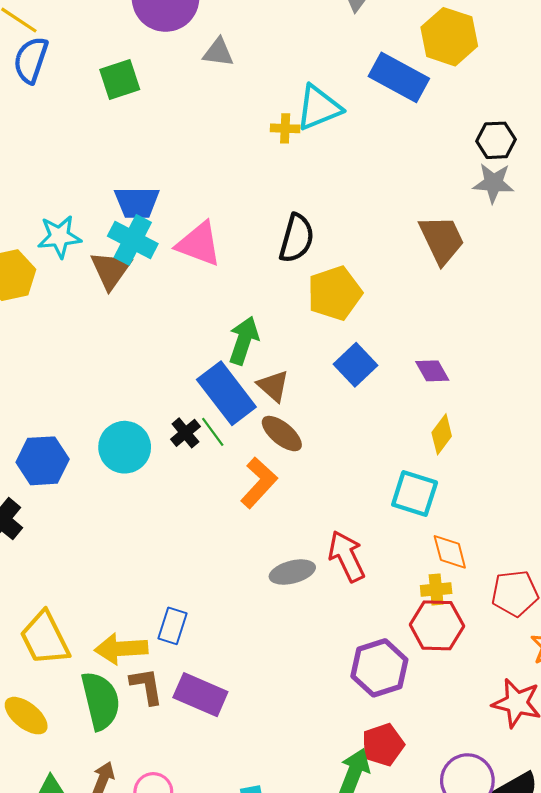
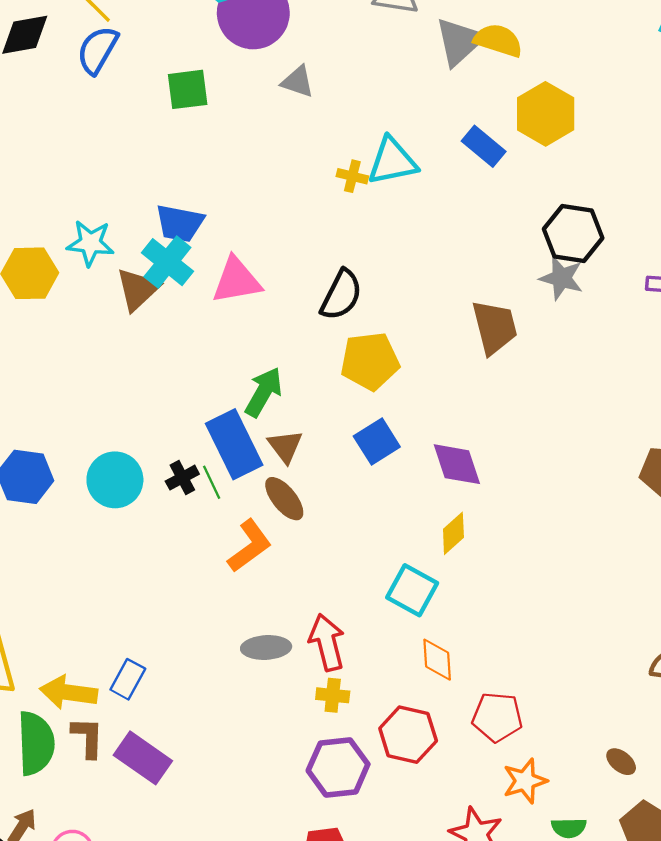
blue rectangle: (399, 77) -> (484, 146), size x0.7
black hexagon: (496, 140) -> (573, 233), size x1.4
pink triangle: (199, 244) -> (237, 280), turned -42
purple diamond: (432, 371) -> (457, 464), size x1.4
yellow cross: (436, 589) -> (333, 695), moved

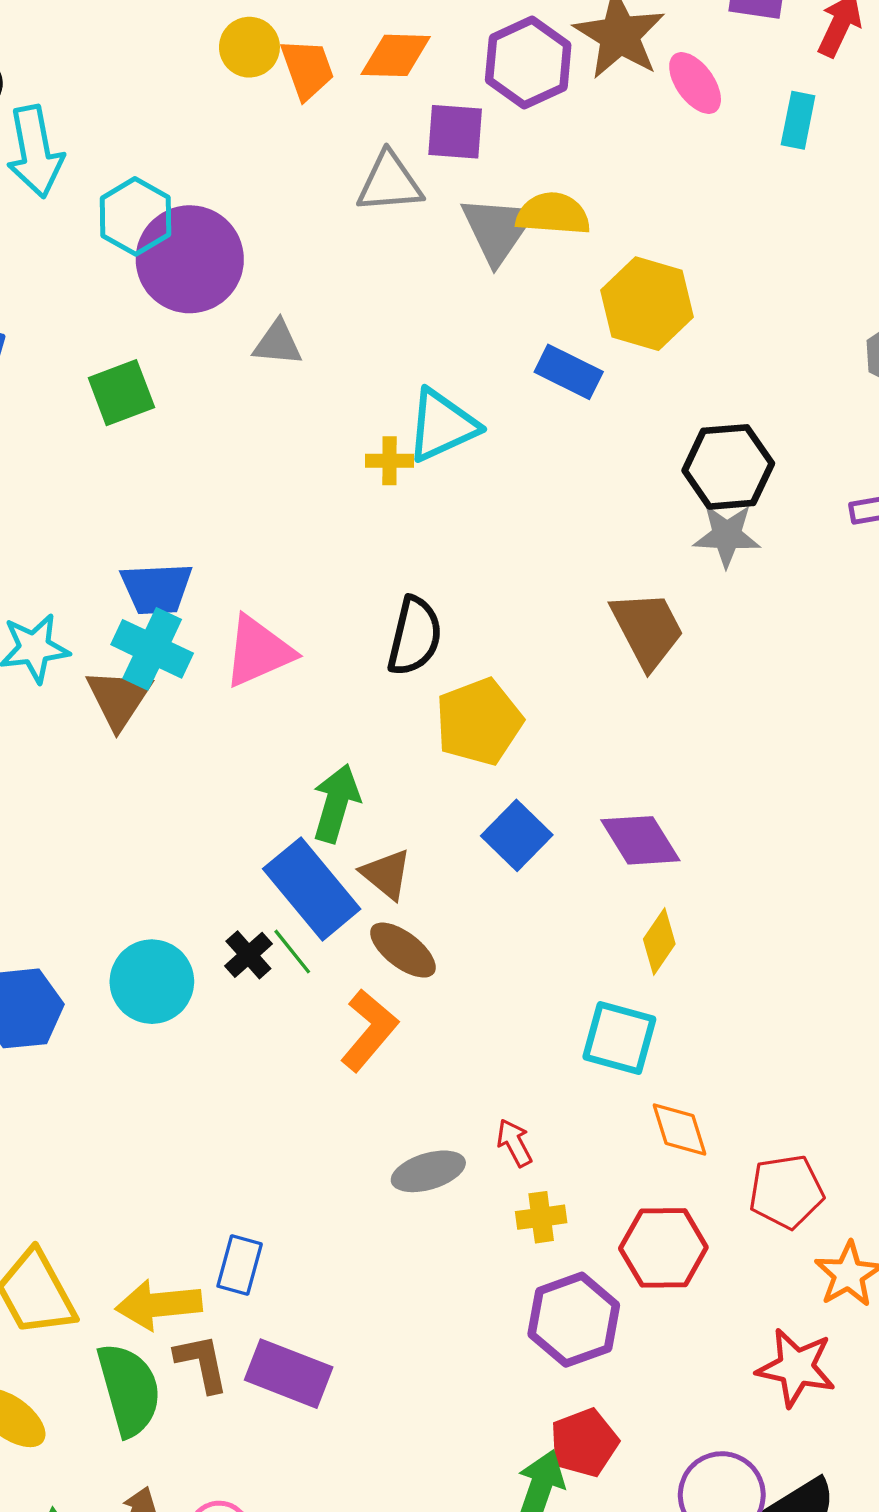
red arrow: (327, 642) -> (514, 1143), size x0.6

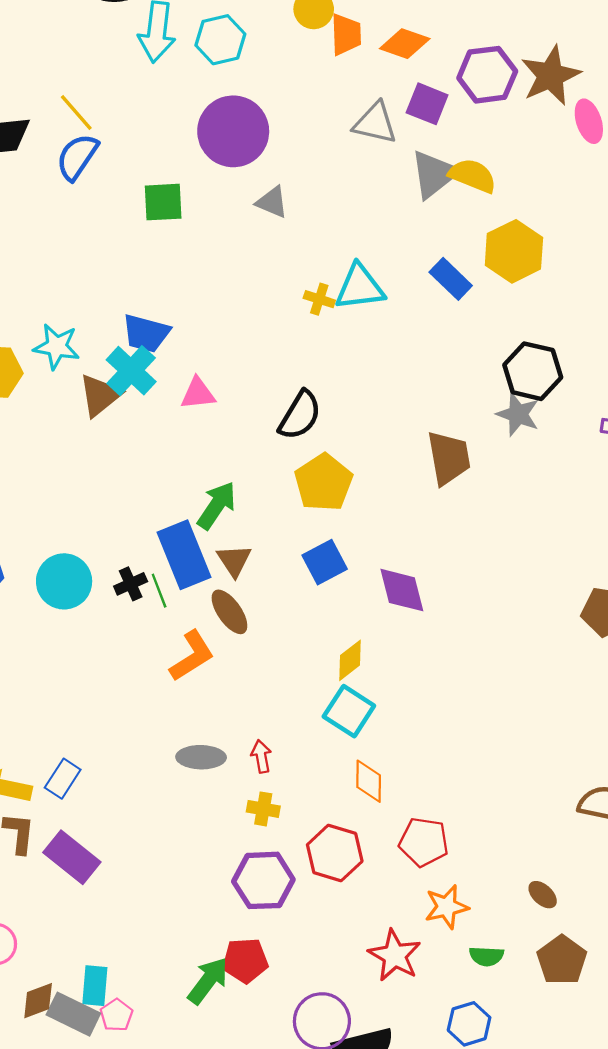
cyan hexagon: (135, 216) -> (220, 40), moved
pink triangle: (258, 651) -> (198, 394), size x0.7
yellow pentagon: (479, 722) -> (323, 482), turned -30
yellow diamond: (659, 942) -> (350, 660), moved

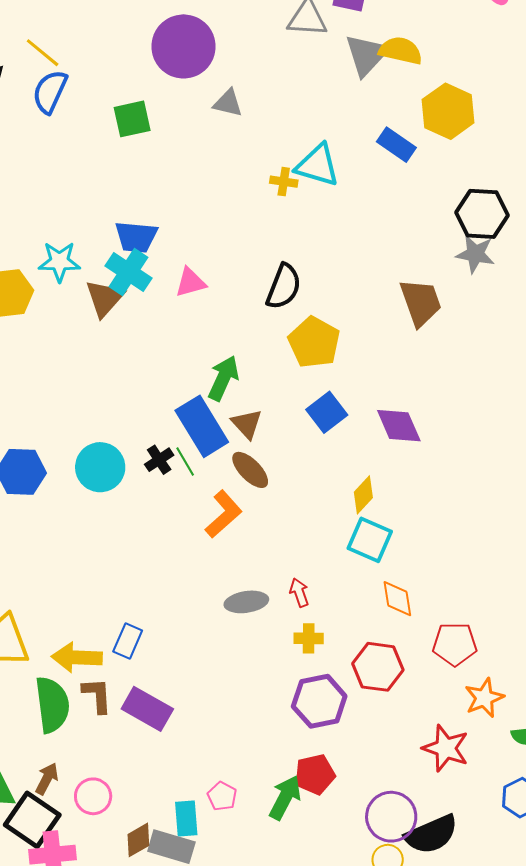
cyan triangle: (360, 287) -> (318, 165), turned 33
pink pentagon: (116, 1015) -> (222, 796), moved

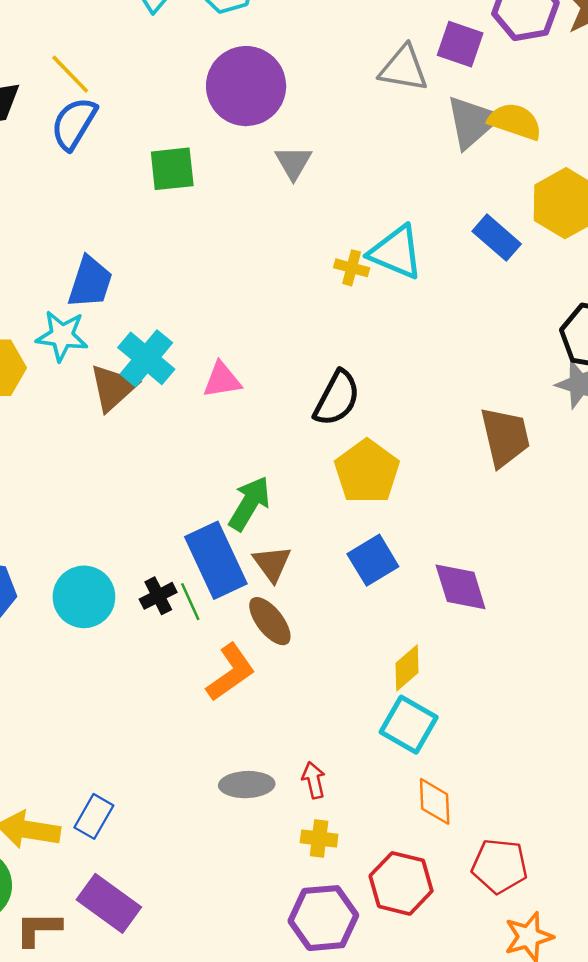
gray triangle: (228, 103) -> (293, 163), turned 40
blue trapezoid: (136, 237) -> (90, 282), moved, turned -84
brown L-shape: (97, 695) -> (38, 929), moved, turned -93

